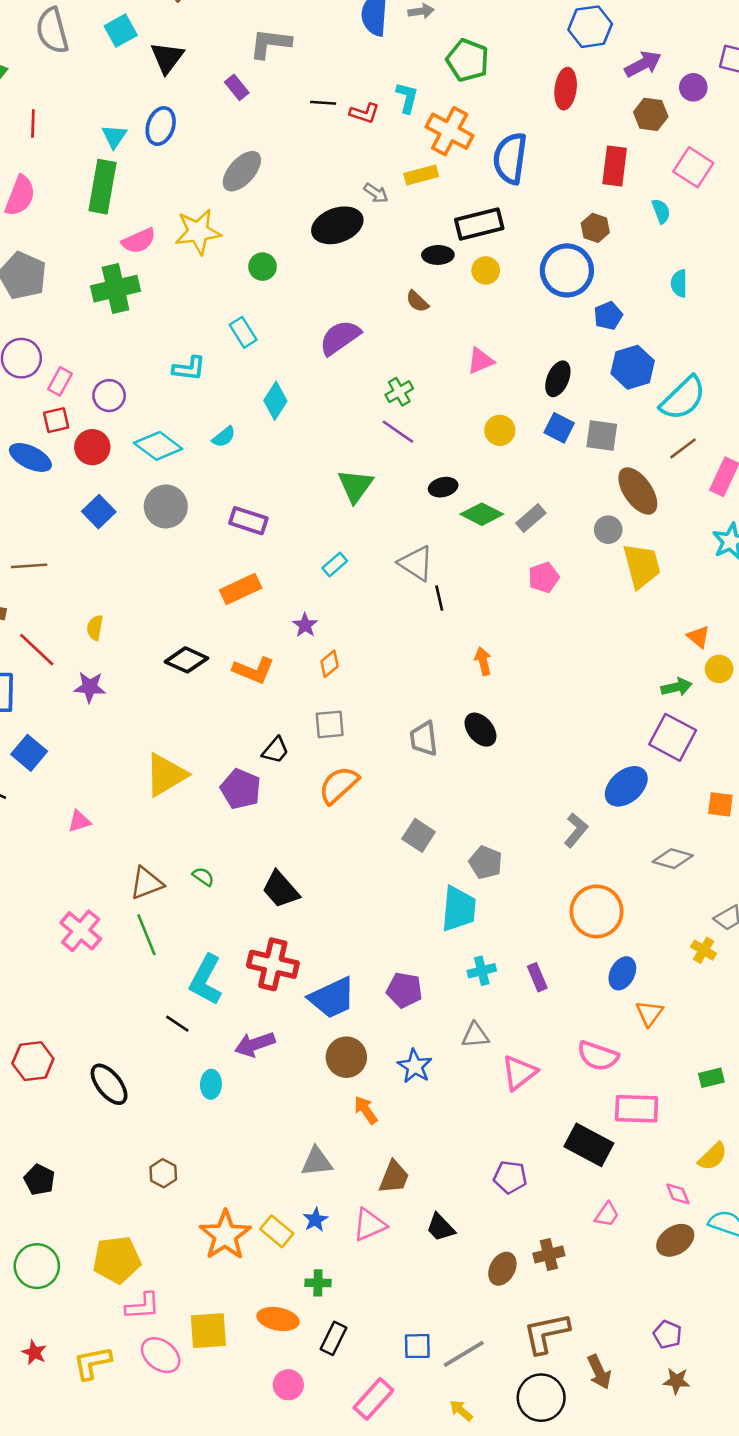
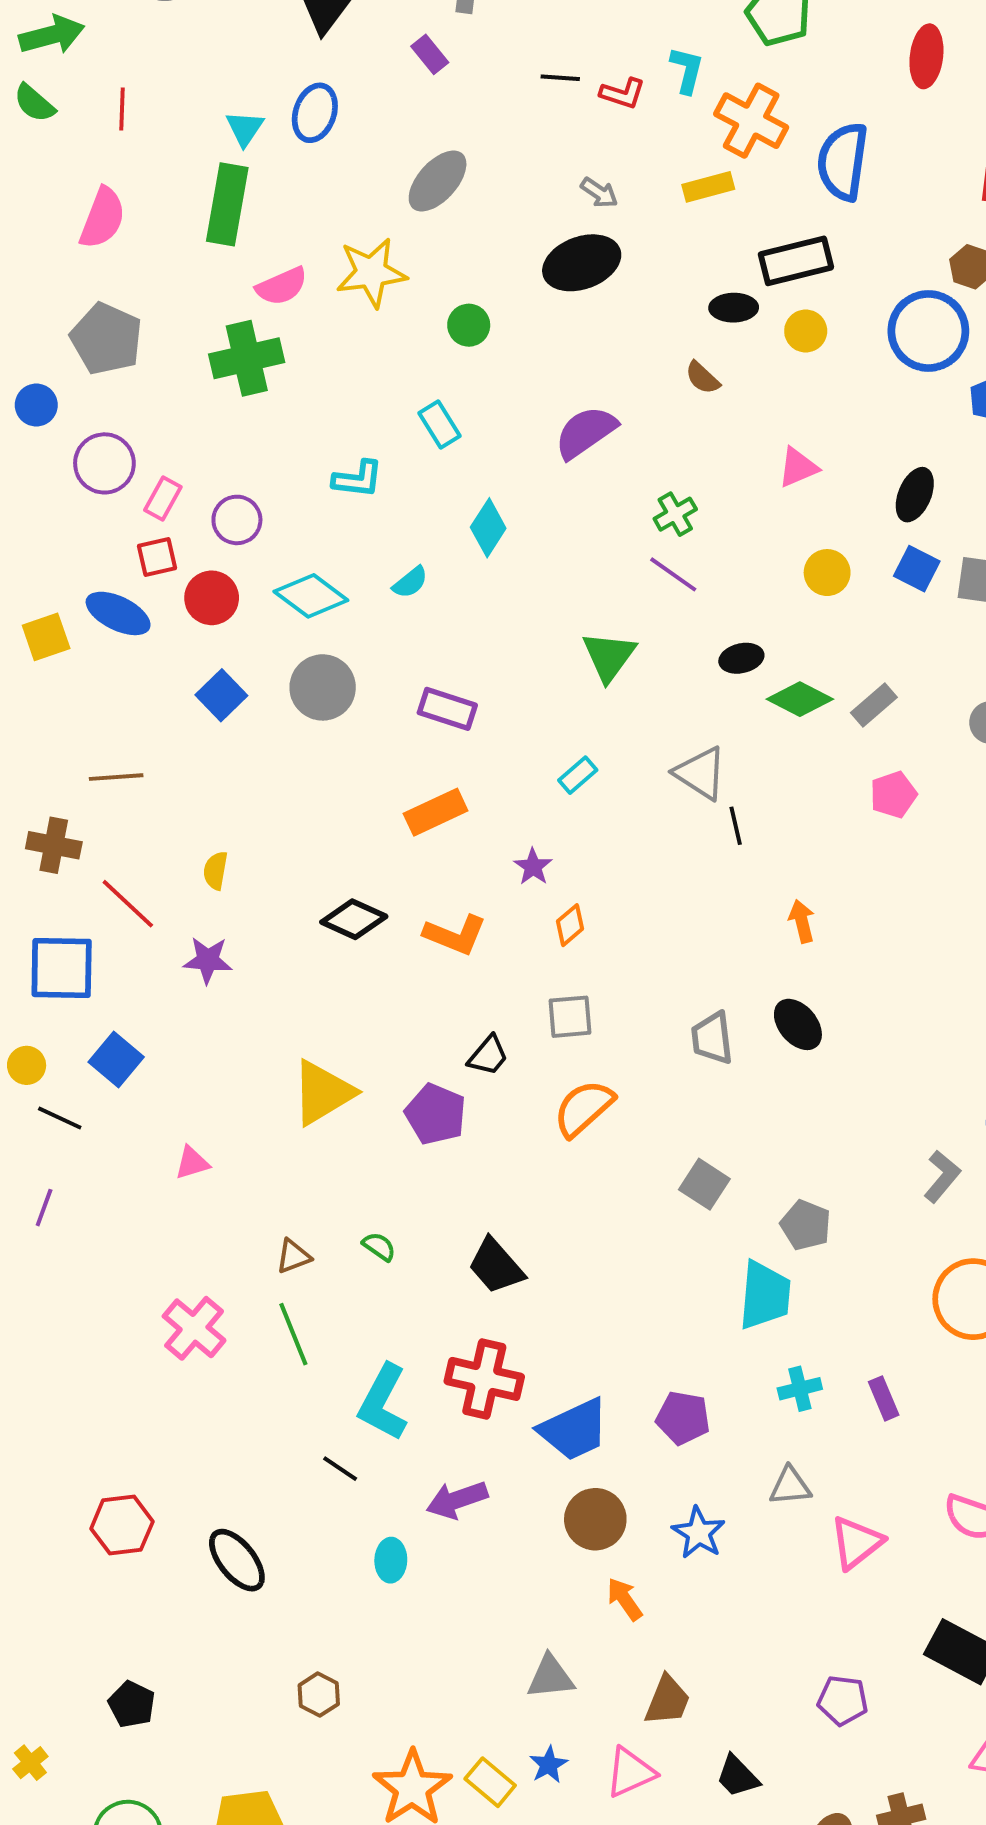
gray arrow: (376, 193) -> (599, 193), moved
brown triangle: (146, 883) -> (293, 1256), size x0.7

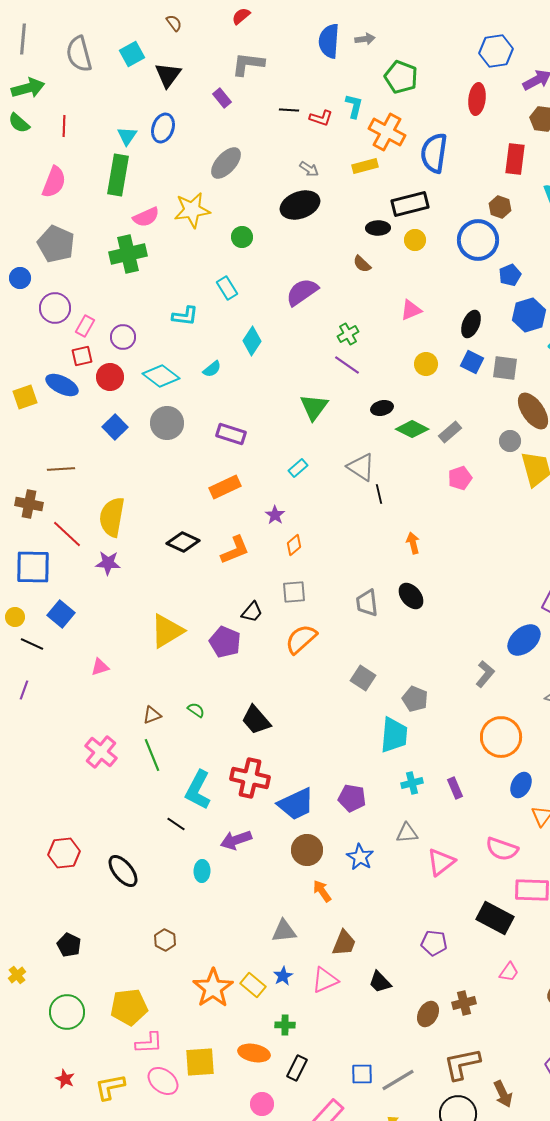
yellow semicircle: (215, 871) -> (112, 517), size x2.0
orange L-shape: (455, 935) -> (235, 550), turned -44

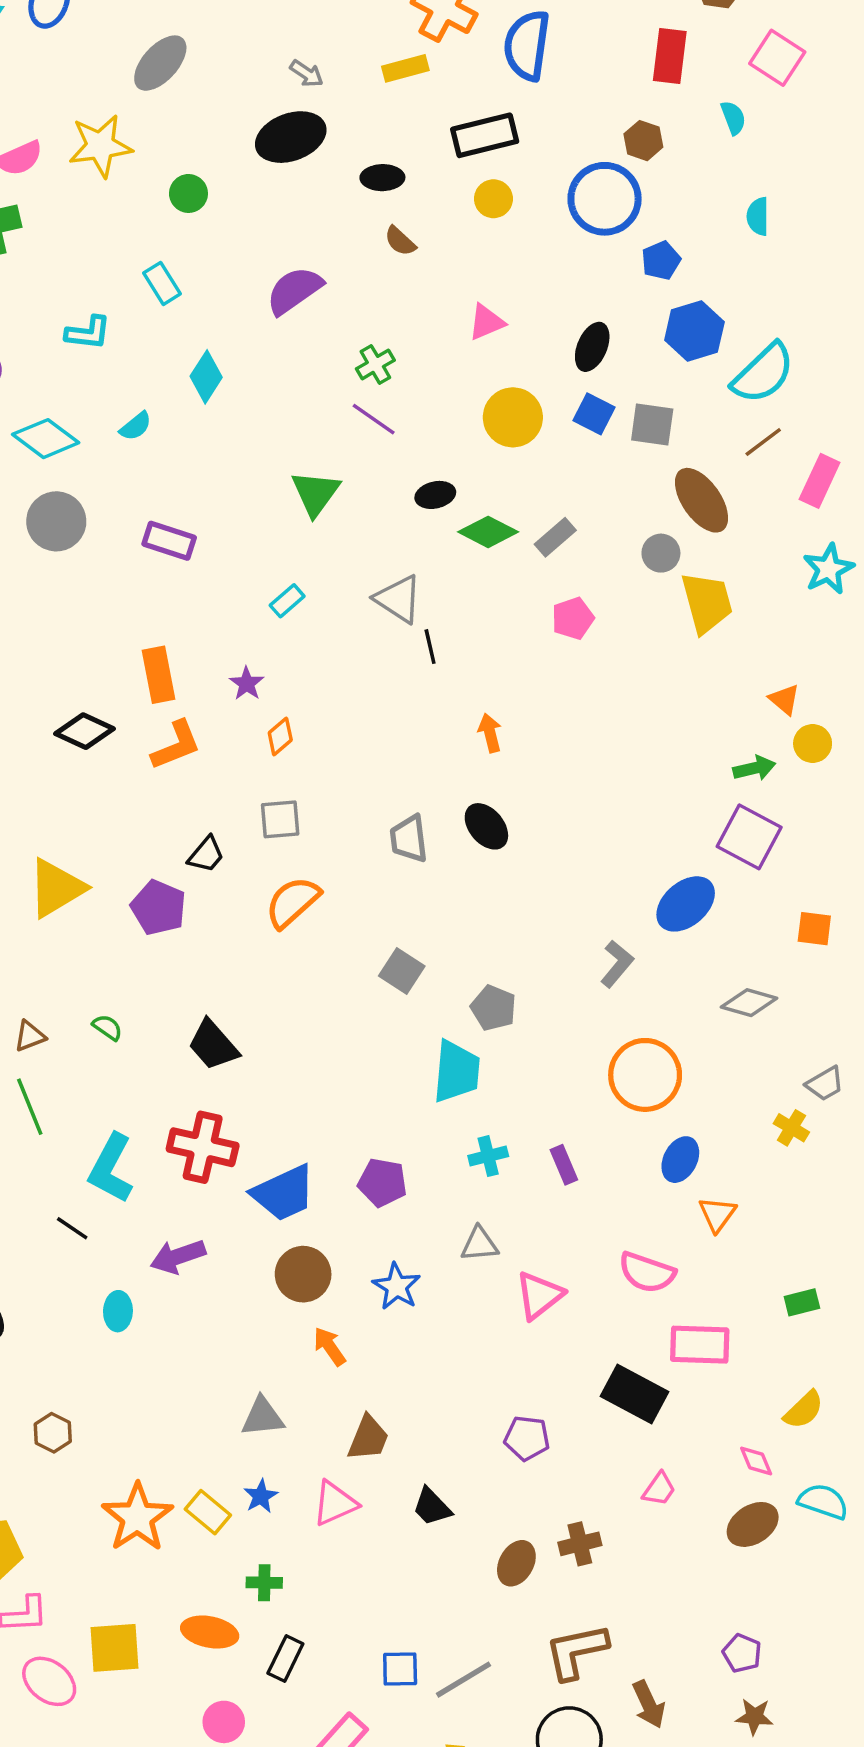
black ellipse: (378, 228) -> (382, 178), moved
yellow circle: (426, 364) -> (513, 417), size x1.4
orange rectangle: (225, 487) -> (159, 675), moved, turned -76

